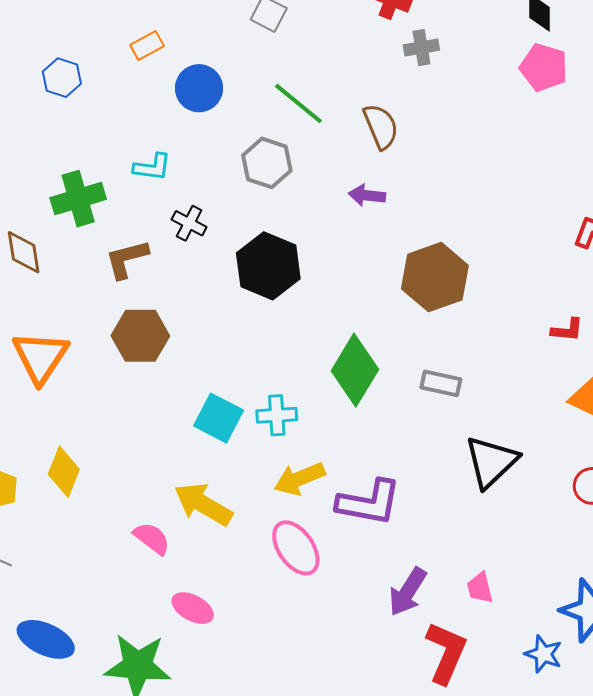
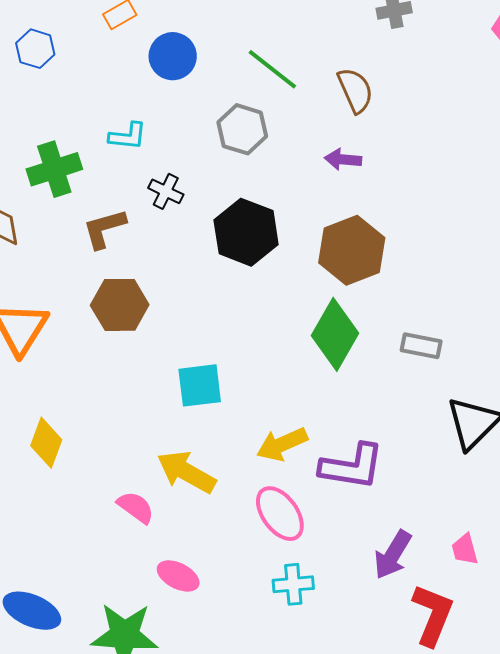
brown hexagon: (435, 277) -> (352, 250), moved
cyan cross: (277, 415) -> (293, 584), moved
cyan square: (219, 418) -> (200, 385), turned -33

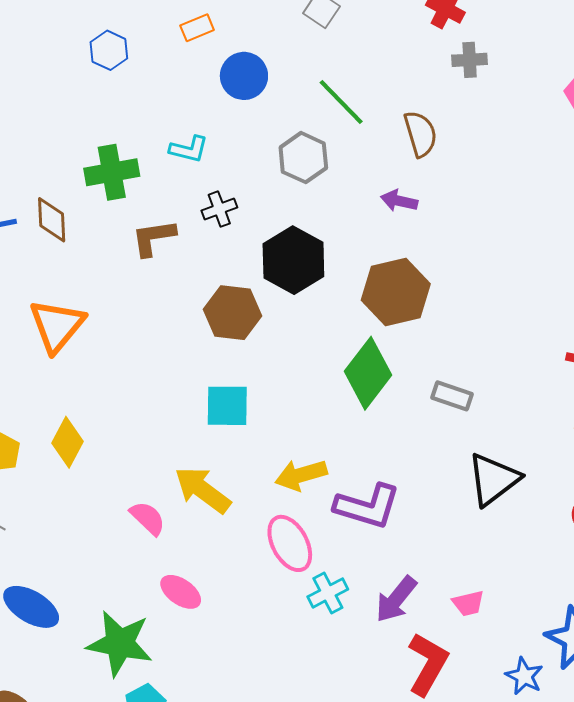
black cross: (166, 191) -> (219, 209), turned 36
brown hexagon: (120, 305) -> (232, 313), moved
pink trapezoid: (465, 549) -> (468, 603), turned -96
cyan cross: (293, 584) -> (328, 593), moved, turned -30

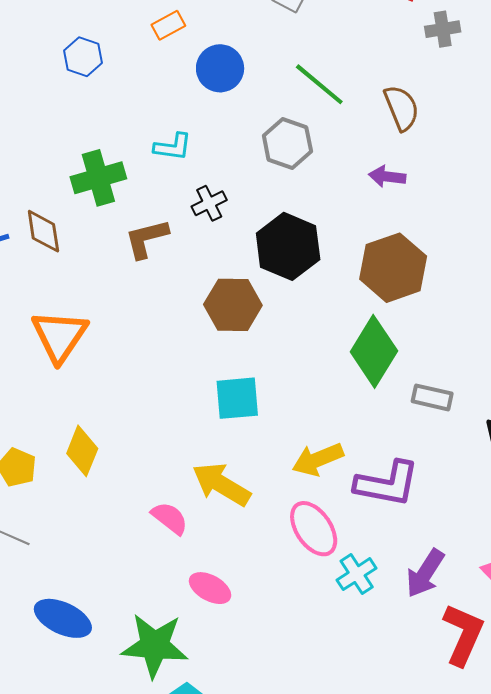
gray rectangle: (452, 396) -> (432, 397), moved

